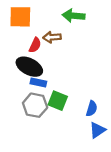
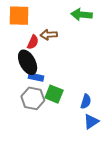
green arrow: (74, 16) -> (82, 15), moved
black ellipse: (29, 67) -> (28, 62), turned 35

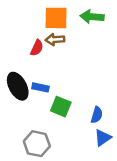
orange square: (19, 16) -> (56, 18), moved
black ellipse: (28, 62) -> (18, 86), moved
gray hexagon: (33, 98) -> (37, 144), moved

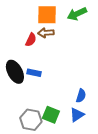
green arrow: (92, 17) -> (77, 14), turned -30
green square: (61, 107) -> (51, 115), moved
blue triangle: (103, 138) -> (77, 115), moved

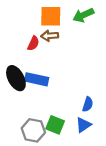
blue rectangle: (34, 73) -> (37, 79), size x1.5

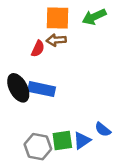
blue semicircle: (88, 104) -> (103, 129), moved, turned 112
green square: (55, 125) -> (62, 140), turned -30
blue triangle: (83, 125) -> (82, 140), moved

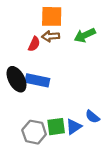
green arrow: (94, 17) -> (85, 35), moved

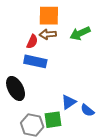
black ellipse: (16, 79) -> (16, 88), moved
blue rectangle: (37, 80) -> (35, 61), moved
blue triangle: (74, 127) -> (69, 102), moved

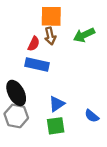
brown arrow: (48, 34) -> (50, 36), turned -98
blue triangle: (69, 102) -> (57, 104), moved
gray hexagon: (32, 125) -> (16, 116), moved

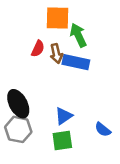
green arrow: (84, 35) -> (78, 35), moved, turned 90
brown arrow: (50, 36) -> (56, 54), moved
blue rectangle: (37, 64) -> (76, 62), moved

